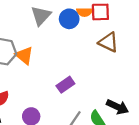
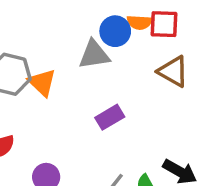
gray triangle: (41, 16) -> (94, 55), moved, turned 35
purple rectangle: (65, 85) -> (110, 117), moved

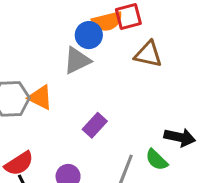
orange semicircle: (140, 22) -> (107, 21), size x1.4
purple rectangle: (110, 117) -> (95, 125), moved

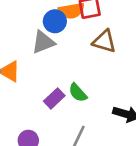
green semicircle: (157, 160) -> (78, 93), moved

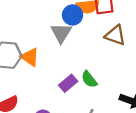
gray triangle: (43, 42) -> (61, 33), turned -40

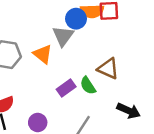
brown triangle: (115, 35) -> (108, 69), moved
orange triangle: (30, 57) -> (43, 54), moved

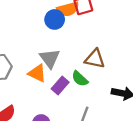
gray triangle: (63, 36) -> (50, 58), moved
orange triangle: (43, 54) -> (37, 73), moved

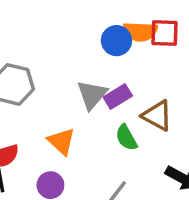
orange triangle: (37, 73) -> (61, 141), moved
purple rectangle: (60, 85) -> (118, 96), moved

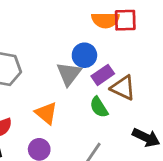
blue circle: (116, 41) -> (84, 55), moved
purple rectangle: (118, 96) -> (103, 75), moved

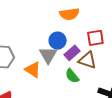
red square: (125, 20) -> (95, 38), moved
orange triangle: (46, 113) -> (33, 70), moved

